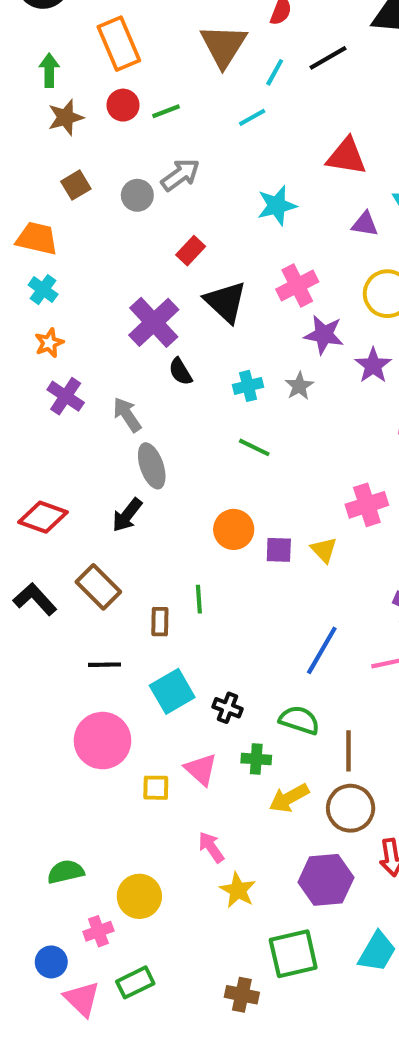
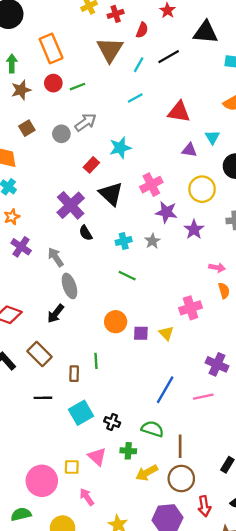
cyan line: (252, 117) -> (135, 98), moved
cyan star: (277, 206) -> (120, 148), moved
pink circle: (102, 741) -> (42, 481), moved
pink arrow: (211, 847) -> (87, 497), moved

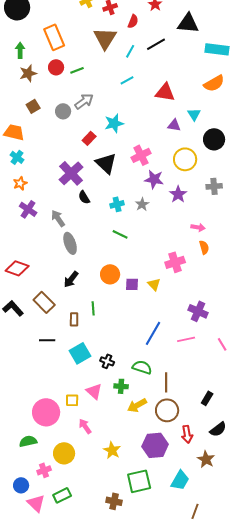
black arrow: (56, 314) -> (71, 279), moved

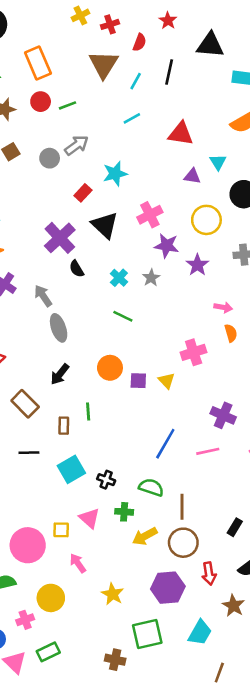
black line: (156, 44) -> (169, 72), turned -48
cyan cross: (117, 204) -> (119, 278), turned -32

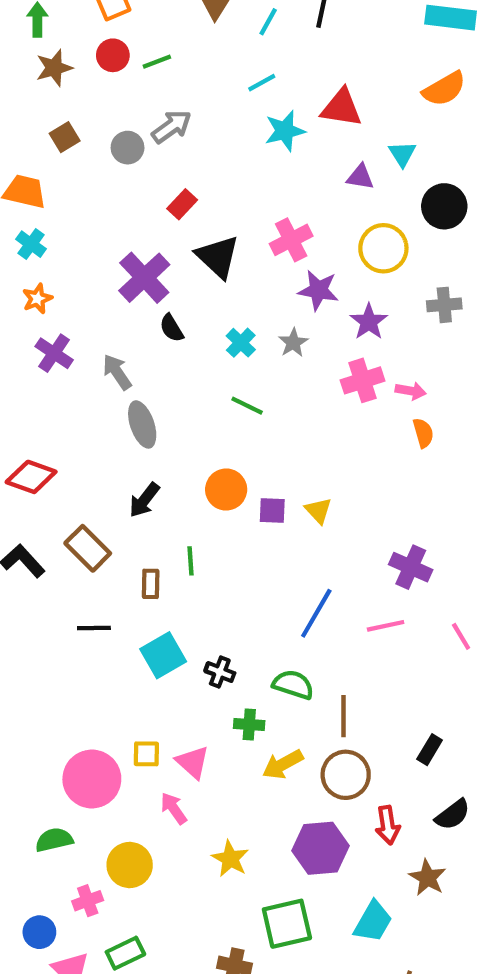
cyan star: (115, 174) -> (285, 131), moved
pink cross: (194, 352) -> (362, 380), moved
pink triangle: (89, 518) -> (193, 762), moved

